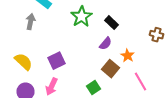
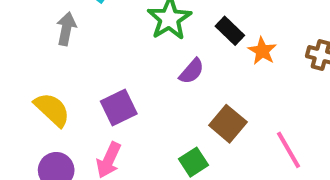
purple semicircle: (106, 44) -> (192, 71), moved
orange star: (128, 56) -> (262, 51), moved

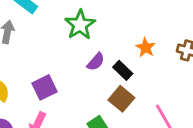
black rectangle: (230, 31) -> (123, 70), moved

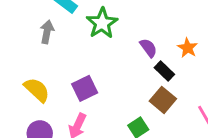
green star: (80, 25) -> (102, 23), moved
purple semicircle: (96, 62) -> (148, 48), moved, turned -78

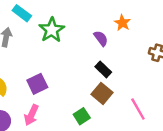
purple semicircle: (148, 48) -> (101, 38), moved
orange star: (188, 48) -> (122, 23), moved

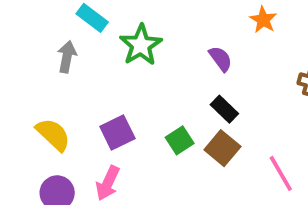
orange star: (122, 23) -> (263, 20), moved
green square: (82, 116) -> (180, 140), moved

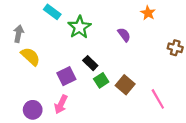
gray arrow: (67, 57) -> (19, 34), moved
black rectangle: (224, 109) -> (90, 63), moved
yellow semicircle: (53, 135) -> (30, 56), moved

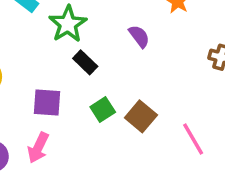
black rectangle: (90, 63) -> (85, 62), moved
purple square: (66, 76) -> (47, 102), turned 30

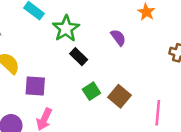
purple square: (47, 102) -> (35, 86), moved
pink line: (193, 139) -> (158, 113), turned 35

